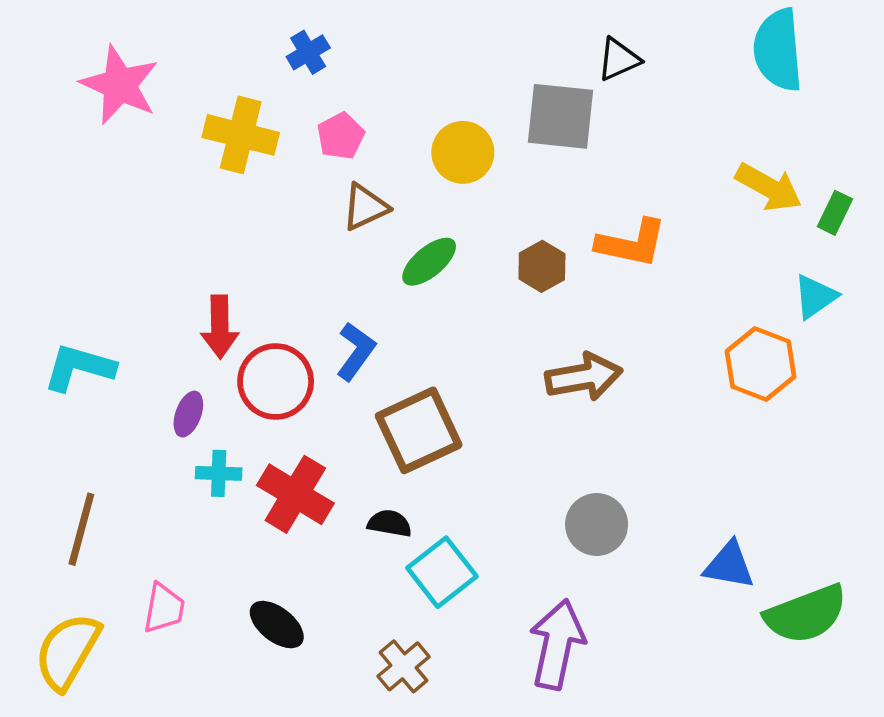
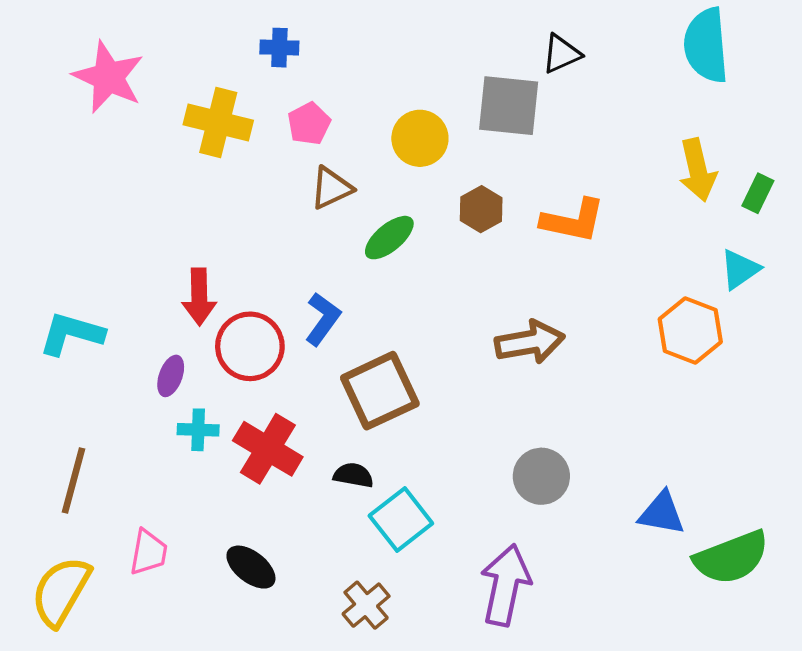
blue cross: (308, 52) -> (279, 48), turned 33
yellow arrow: (769, 187) -> (698, 170), turned 48
brown hexagon: (542, 266) -> (481, 209), moved

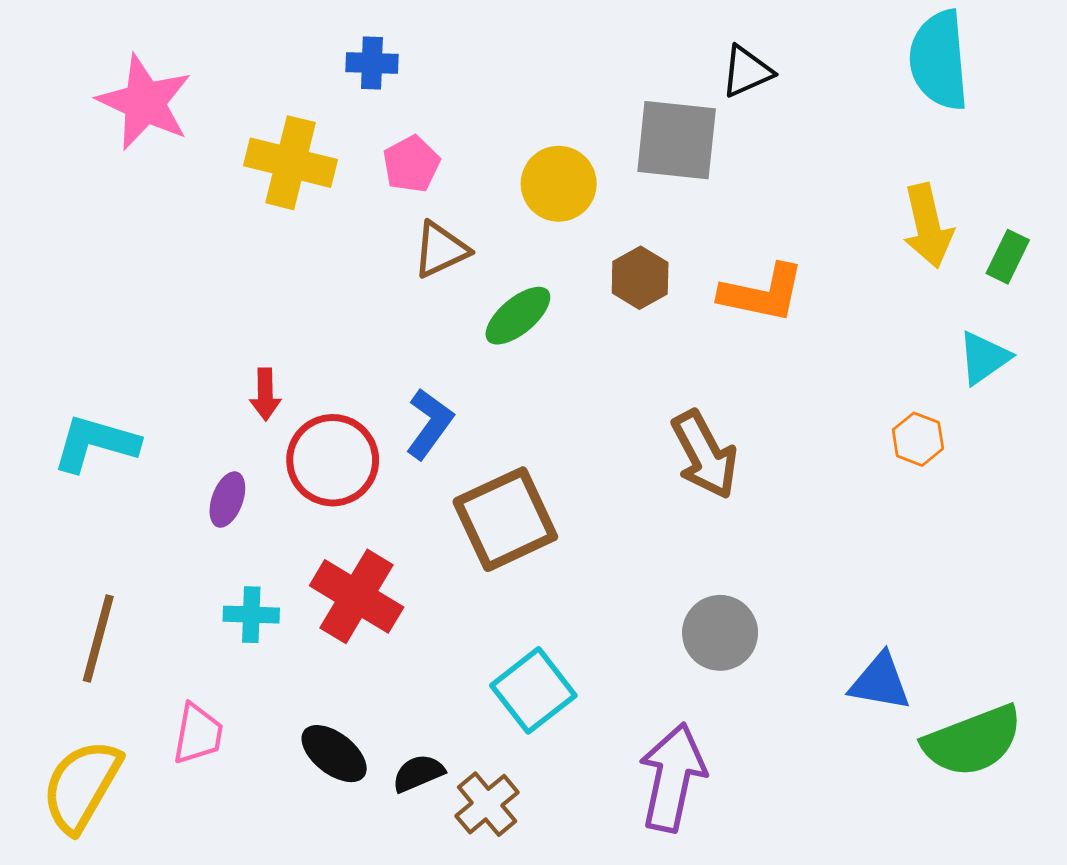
red arrow: (199, 297) -> (265, 394), size x0.7
orange hexagon: (690, 331) -> (918, 439), size x0.6
brown arrow: (530, 342) -> (705, 455), turned 72
cyan cross: (198, 430) -> (251, 615), moved
black semicircle: (353, 475) -> (418, 773), moved, turned -33

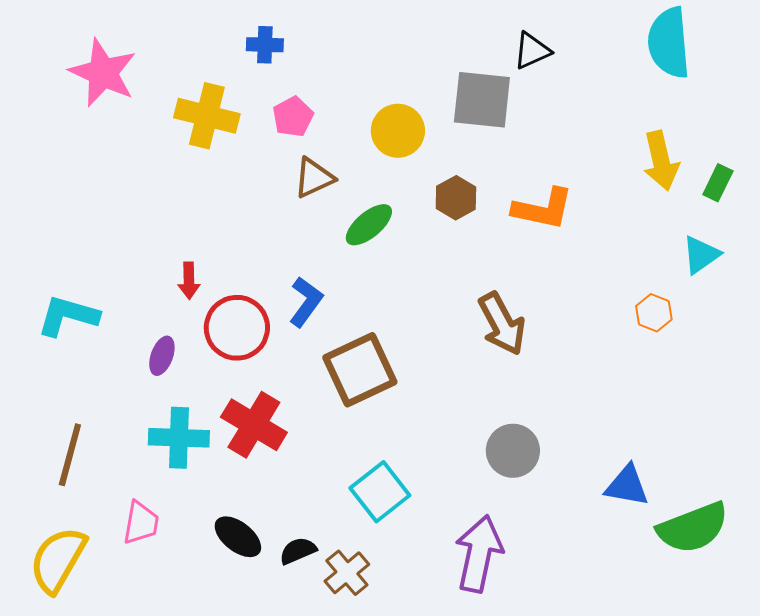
cyan cross: (251, 615) -> (179, 438), size x1.5

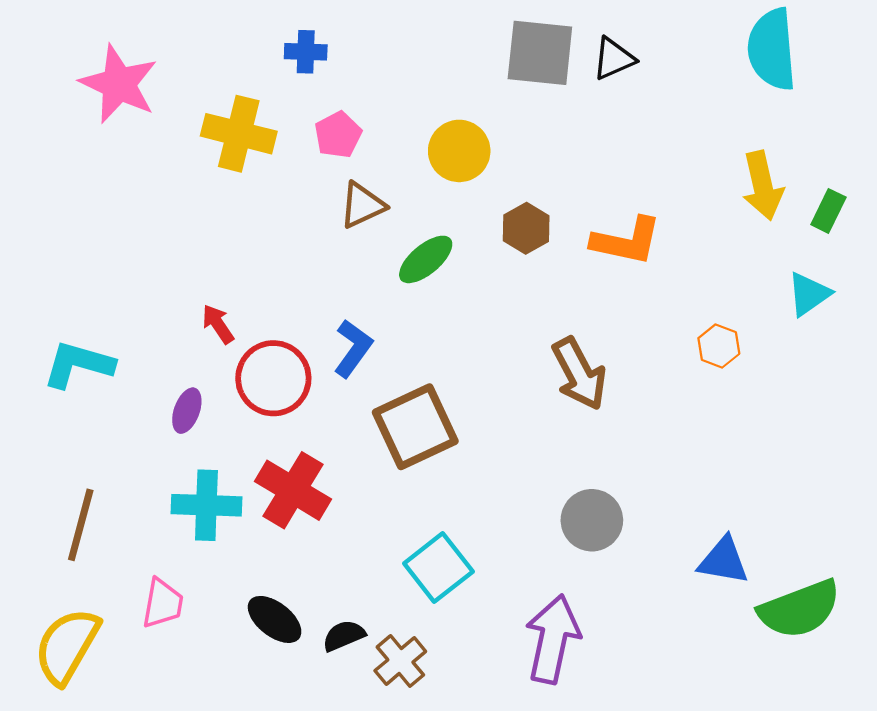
gray square: (482, 100) -> (540, 53), moved
red arrow: (189, 281) -> (218, 324), turned 147
orange hexagon: (654, 313) -> (719, 346), moved

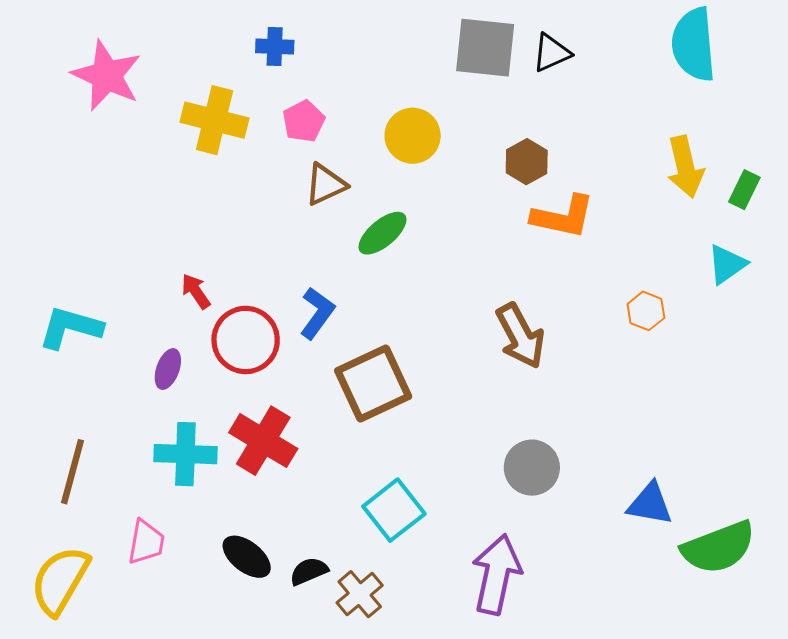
brown hexagon: (526, 228) -> (527, 162), moved

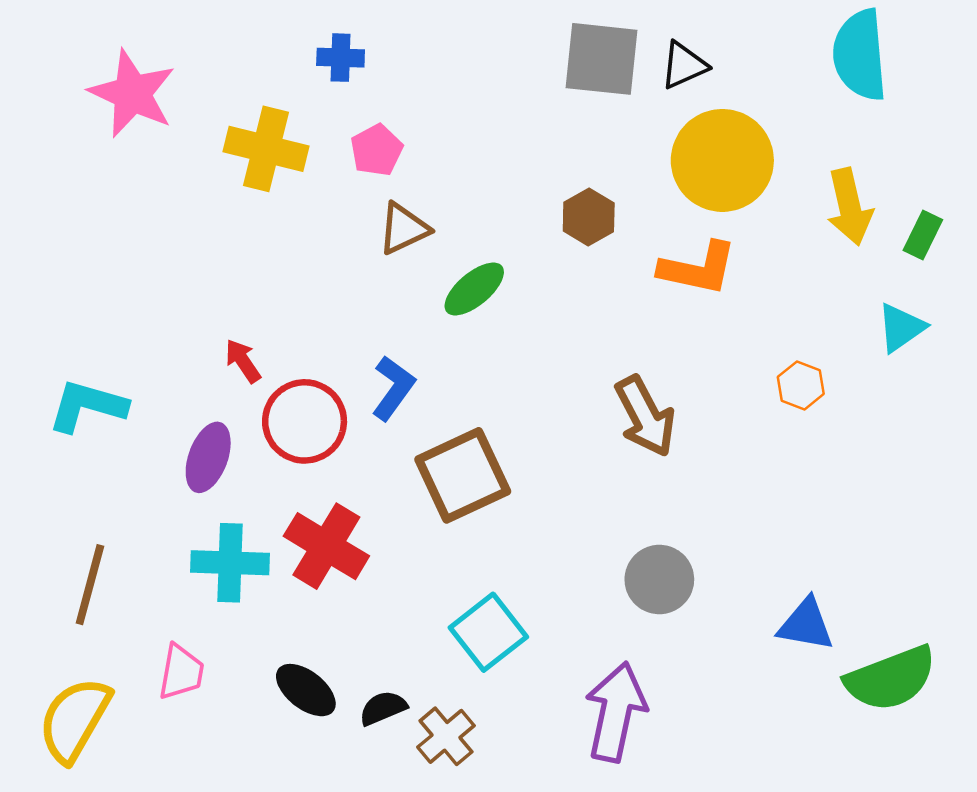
yellow circle: (413, 136) -> (722, 160), moved, size x1.5
brown hexagon: (527, 162) -> (589, 217), moved
purple ellipse: (168, 369) -> (208, 457), size x1.4

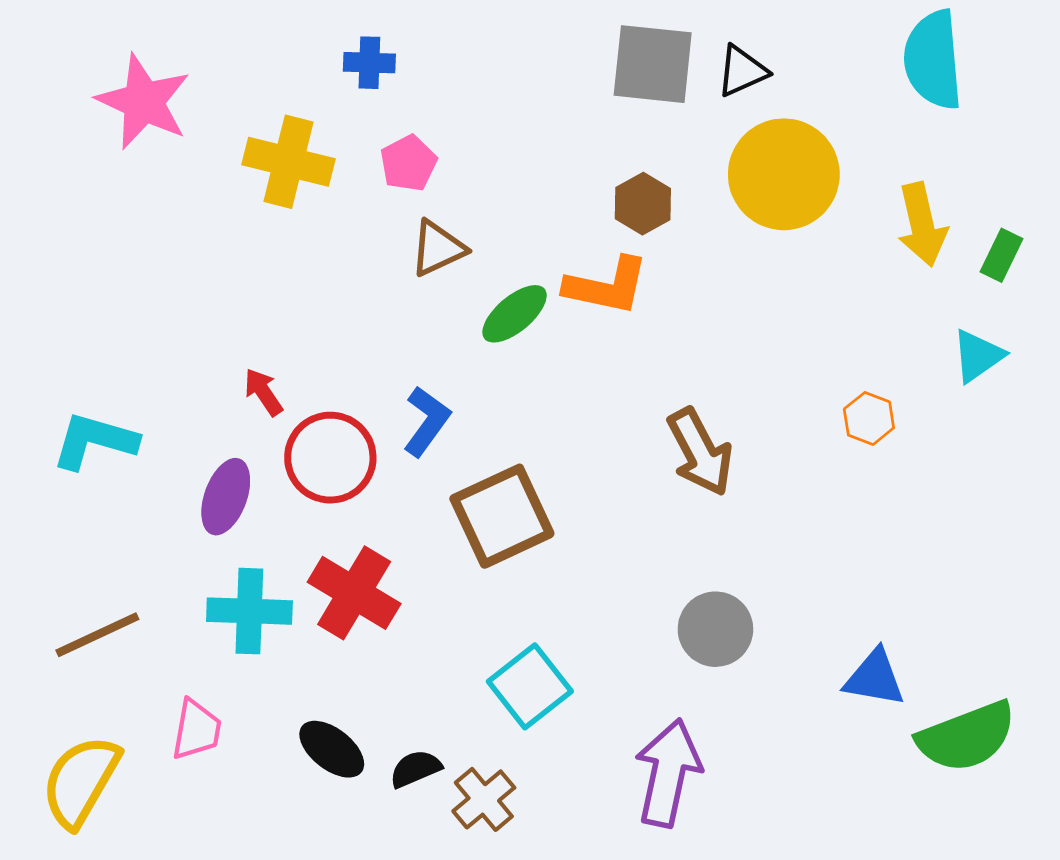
brown hexagon: (589, 217) -> (643, 204), moved
orange L-shape: (698, 268) -> (607, 286), moved
brown line: (90, 585) -> (97, 635), turned 50

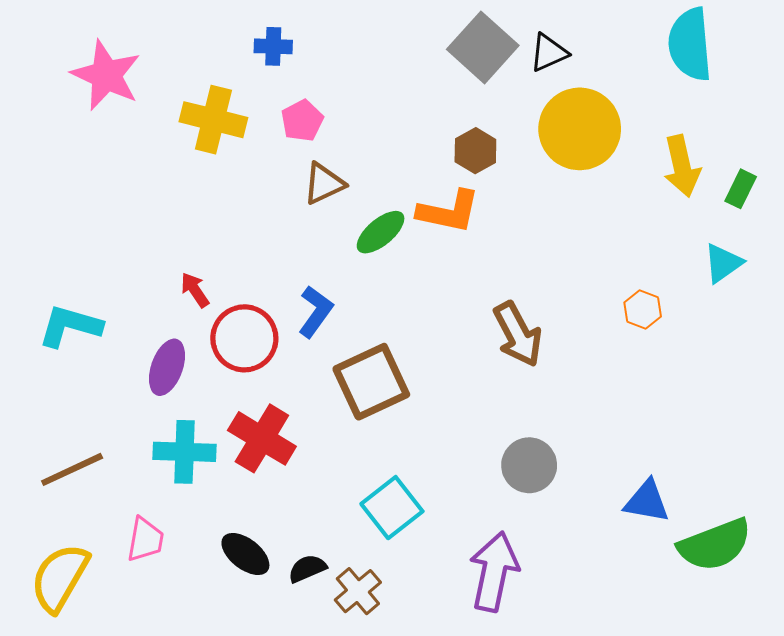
gray square: (653, 64) -> (483, 47), turned 36

